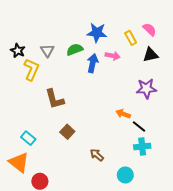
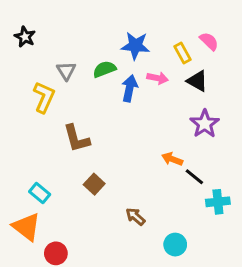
black star: (18, 51) -> (25, 37), moved
black triangle: (151, 55) -> (197, 81), moved, turned 42
purple star: (146, 89) -> (205, 124), turned -30
cyan cross: (142, 147) -> (218, 202), moved

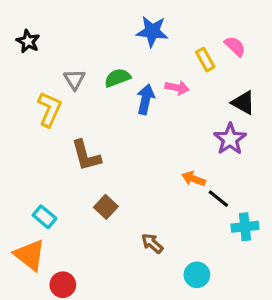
blue star: (135, 46) -> (152, 31), moved
black triangle: (197, 81) -> (243, 103), moved

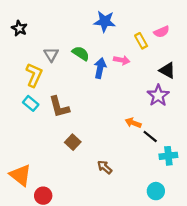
pink semicircle: (235, 46) -> (162, 32), turned 112
green semicircle: (117, 78) -> (81, 53), turned 54
cyan rectangle: (45, 217) -> (31, 103), moved
cyan circle: (197, 275) -> (156, 191), moved

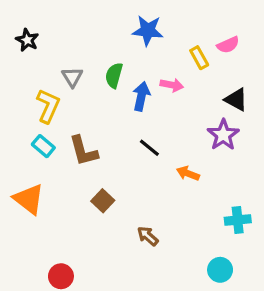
green semicircle: (81, 53) -> (114, 75), turned -108
black line: (150, 136) -> (149, 148), moved
orange triangle: (20, 175) -> (29, 199), moved

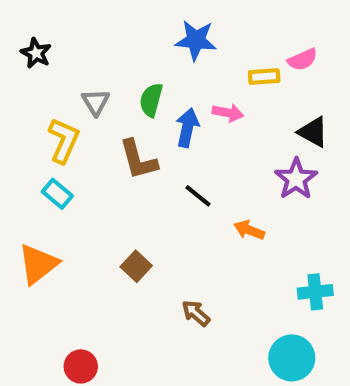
yellow rectangle: (199, 58) -> (264, 77), turned -65
brown L-shape: (83, 151) -> (138, 160), moved
orange triangle: (29, 199) -> (38, 264), turned 44
cyan circle: (220, 270) -> (292, 358), size x1.4

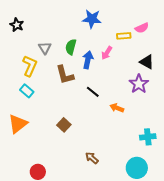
pink arrow: (228, 113) -> (107, 53), turned 112
brown arrow: (196, 313) -> (92, 158), moved

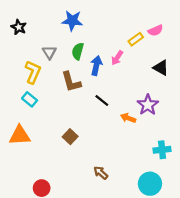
blue star: (92, 19) -> (72, 21), moved
yellow rectangle: (124, 36) -> (136, 39), turned -32
purple star: (139, 84) -> (148, 105), moved
orange triangle: (18, 124) -> (20, 136), turned 35

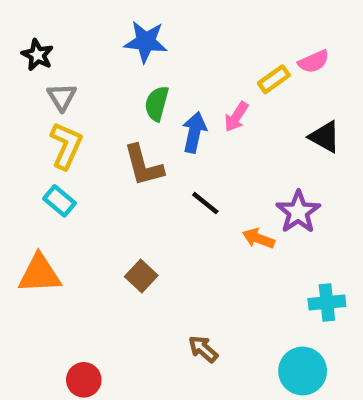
gray triangle: (49, 52) -> (62, 97), moved

